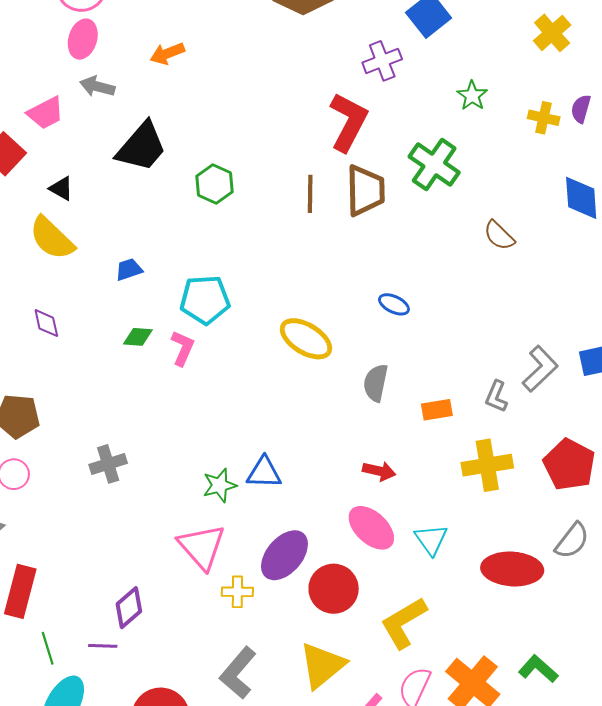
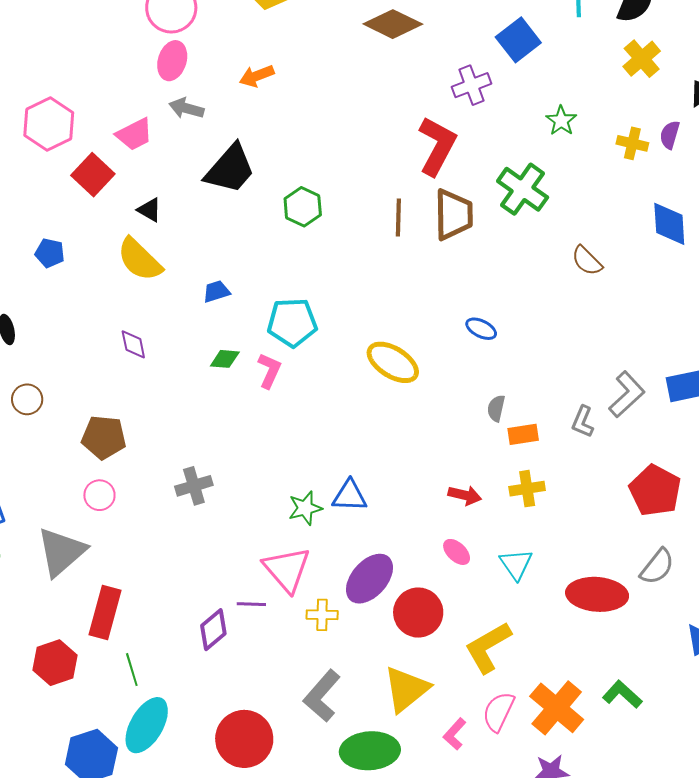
gray semicircle: (376, 383) -> (496, 408), moved, size x0.7
yellow cross: (487, 465) -> (527, 489), moved, size x0.7
pink ellipse: (371, 528) -> (457, 552), size x0.6
purple line: (103, 646) -> (251, 604), moved

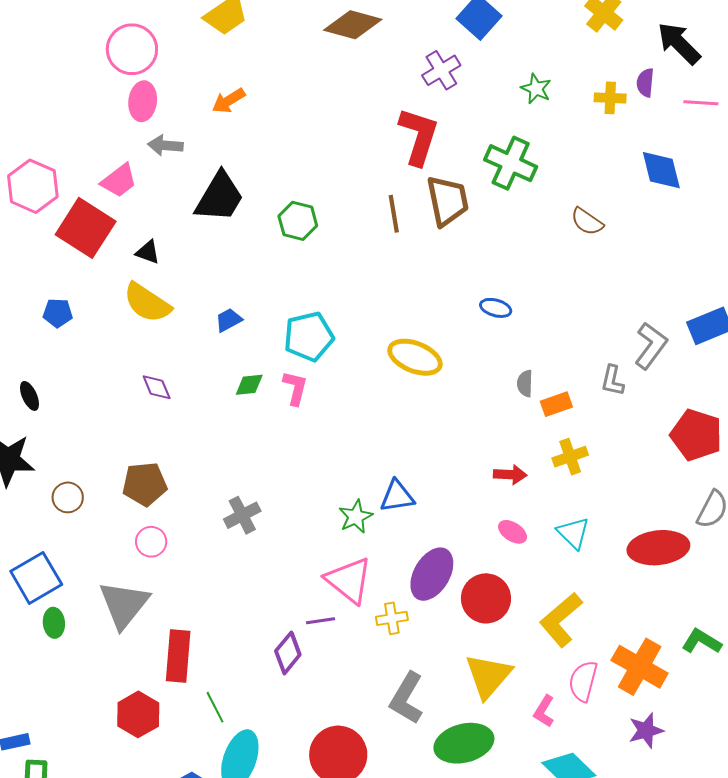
red square: (93, 175) -> (86, 228), size x1.4
brown circle: (27, 399) -> (68, 497), moved

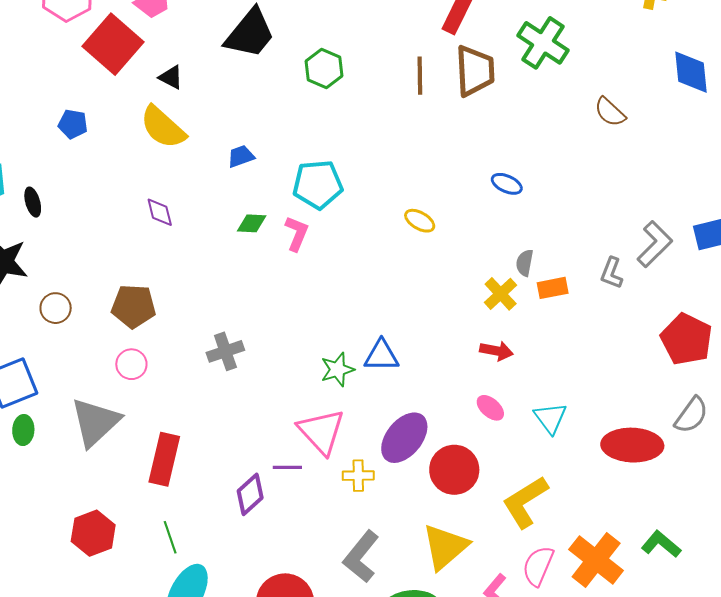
yellow ellipse: (415, 357) -> (420, 221), size x0.6
yellow cross: (570, 457) -> (501, 294), moved, turned -32
red rectangle: (178, 656) -> (164, 459), moved

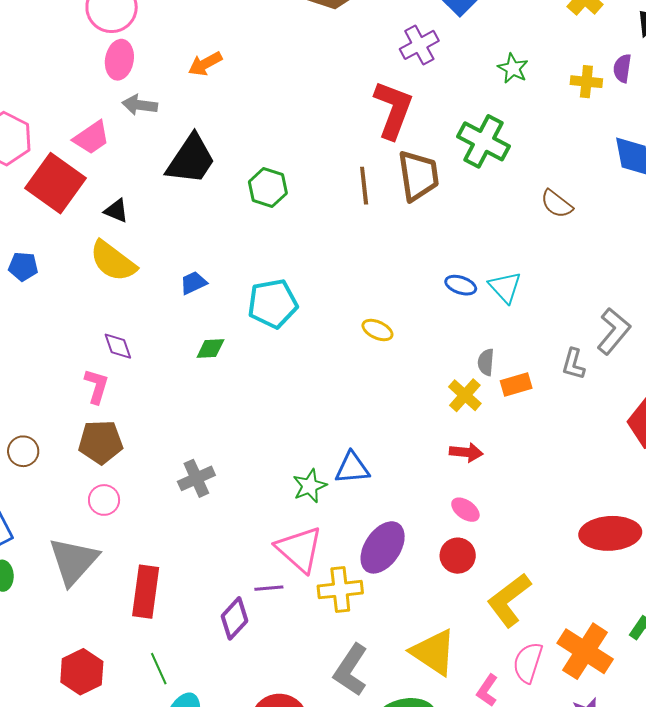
pink L-shape: (297, 233) -> (96, 386), moved
cyan triangle: (550, 418) -> (505, 287), moved
red circle: (454, 470) -> (458, 556), moved, size x0.7
yellow cross: (358, 476) -> (340, 590), size x1.4
yellow triangle: (445, 547) -> (433, 652), turned -40

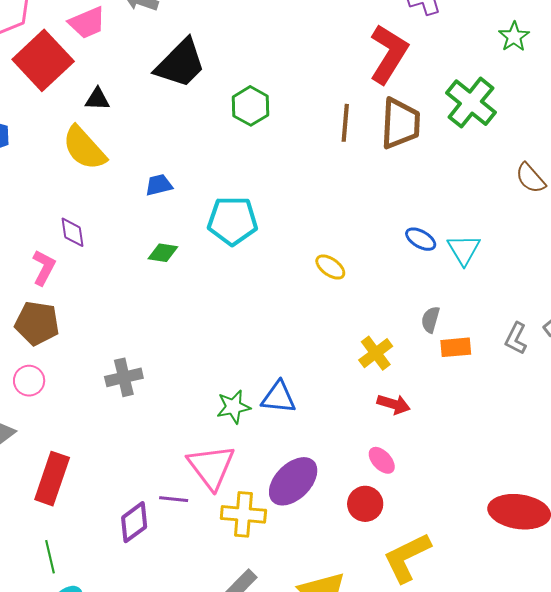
black triangle: (116, 211) -> (97, 99), turned -32
yellow cross: (465, 395) -> (376, 353), moved

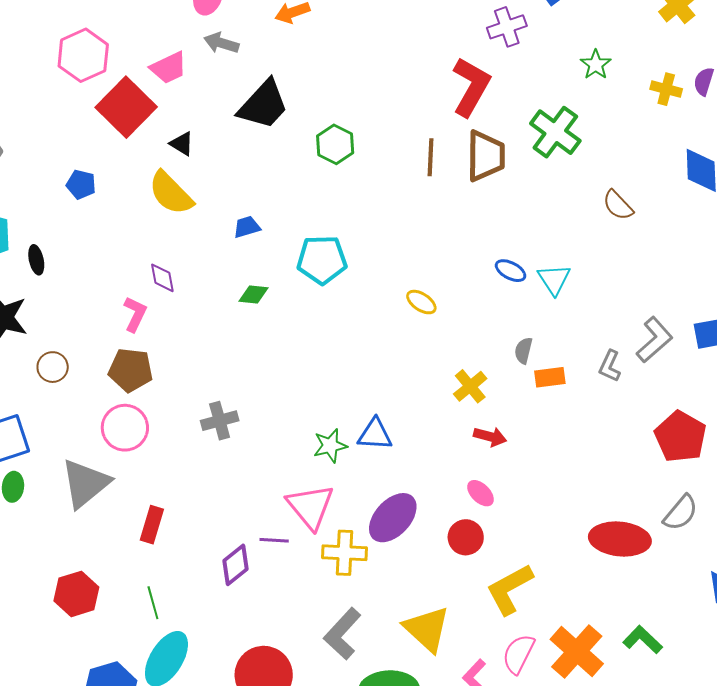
black triangle: (97, 99) -> (182, 144), turned 32
pink circle: (29, 381) -> (125, 428), size x1.5
red rectangle: (52, 479) -> (152, 525), size x0.7

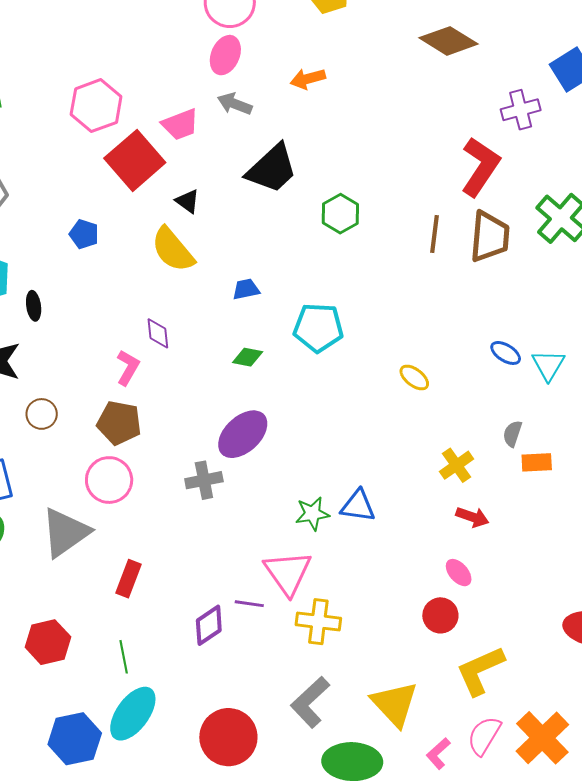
purple ellipse: (393, 518) -> (243, 434), moved

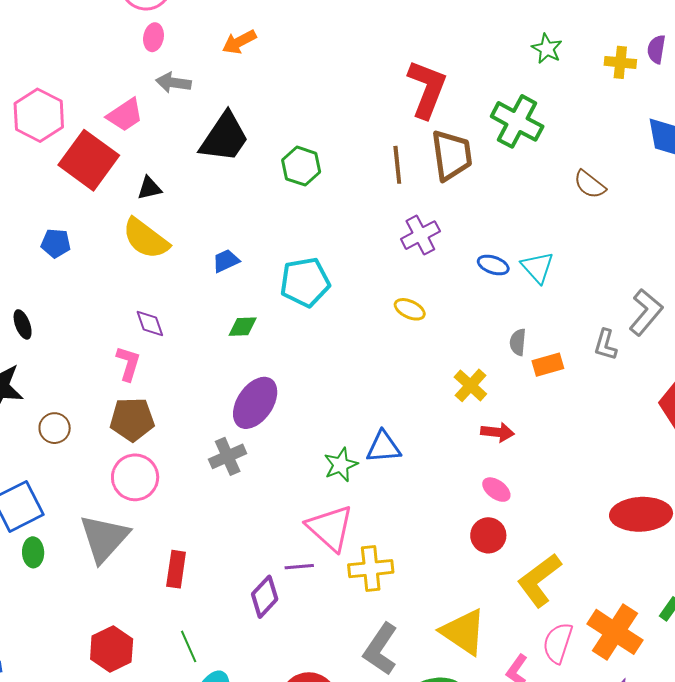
pink ellipse: (225, 55) -> (154, 37), size x0.7
purple cross: (521, 110) -> (420, 235), moved
black triangle: (188, 201) -> (149, 188), turned -36

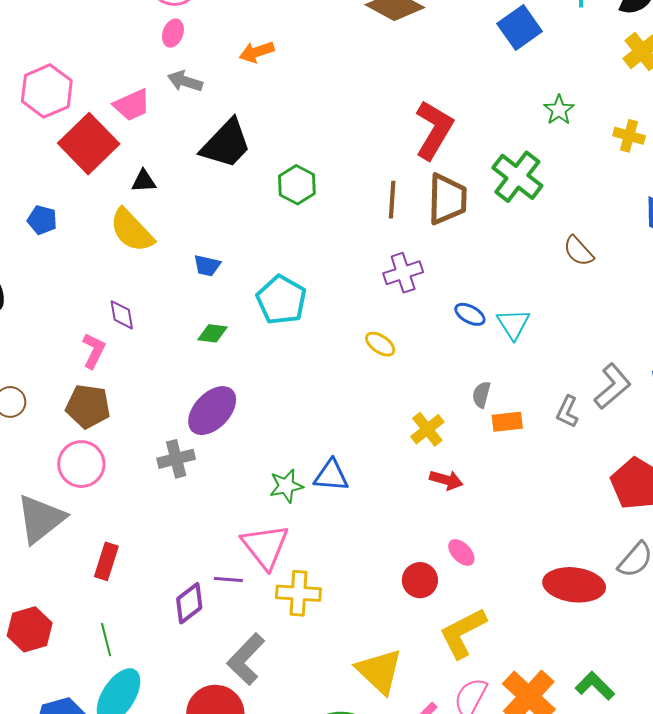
blue trapezoid: (226, 261) -> (207, 266), turned -152
cyan pentagon: (305, 282) -> (281, 300), turned 30
pink ellipse: (496, 490) -> (461, 552), moved
gray L-shape: (381, 649) -> (246, 659), moved

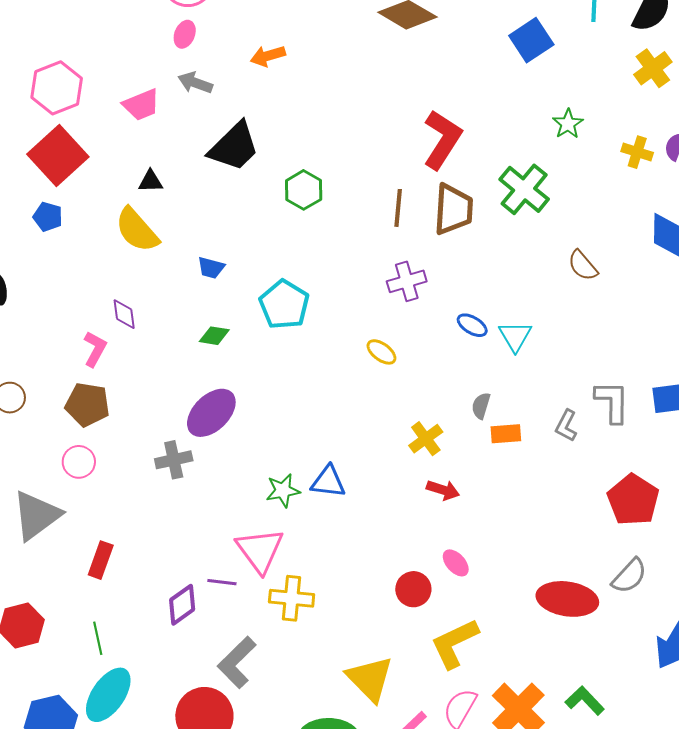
red square: (89, 144) -> (58, 155), moved
gray L-shape: (612, 386) -> (612, 402), turned -51
pink circle: (81, 464) -> (79, 462), size x0.7

